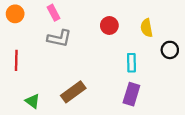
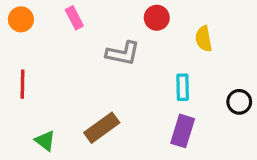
red circle: (109, 26) -> (157, 18), moved
gray L-shape: (59, 38) -> (123, 53), moved
black circle: (170, 50) -> (239, 102), moved

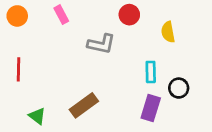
black circle: (239, 102) -> (179, 88), moved

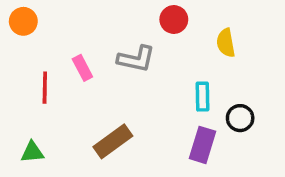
pink rectangle: (61, 15) -> (82, 68), moved
red line: (19, 69) -> (45, 88), moved
green triangle: (37, 116) -> (32, 152), moved, turned -42

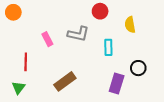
red line: (45, 88) -> (26, 62), moved
cyan rectangle: (202, 97) -> (108, 47), moved
green triangle: (32, 152) -> (18, 88), turned -48

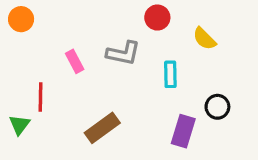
yellow semicircle: (130, 25) -> (204, 39), turned -35
green triangle: (18, 88) -> (19, 125), moved

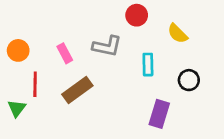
orange circle: (21, 19) -> (18, 50), moved
black circle: (217, 107) -> (189, 80), moved
brown rectangle: (102, 128) -> (77, 90), moved

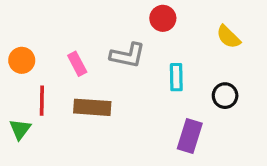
yellow semicircle: (178, 34) -> (228, 37), moved
brown rectangle: (77, 90) -> (92, 107), turned 40

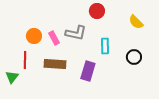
orange circle: (22, 60) -> (34, 36), moved
pink rectangle: (77, 64) -> (54, 38), moved
purple rectangle: (190, 136) -> (88, 71), moved

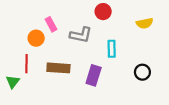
yellow semicircle: (136, 22) -> (145, 23), turned -56
pink rectangle: (54, 38) -> (51, 24), moved
black circle: (134, 57) -> (142, 72), moved

